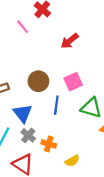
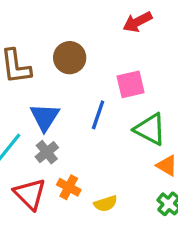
brown circle: (38, 81) -> (70, 58), moved
orange cross: (49, 144) -> (69, 187), moved

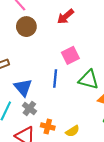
brown circle: (70, 58) -> (26, 27), moved

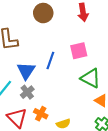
red arrow: (66, 16) -> (83, 12), turned -72
blue line: (55, 78) -> (50, 60), moved

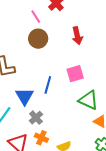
gray cross: (27, 92) -> (36, 118), moved

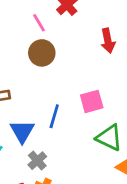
red arrow: (77, 36) -> (108, 41), moved

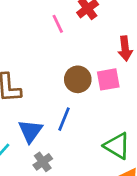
brown circle: (42, 53) -> (78, 79), moved
pink square: (92, 101) -> (108, 79), moved

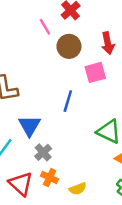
brown circle: (78, 79) -> (69, 46), moved
blue line: (64, 119) -> (68, 101), moved

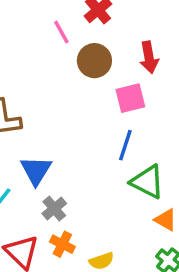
blue line: (68, 101) -> (125, 145), moved

